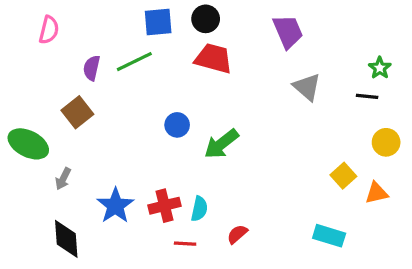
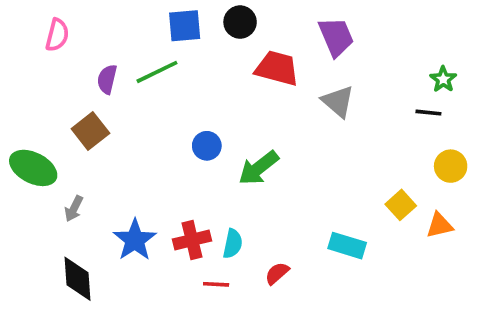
red trapezoid: (214, 58) -> (277, 68), moved
gray triangle: (307, 87) -> (338, 101), moved
cyan rectangle: (329, 236) -> (347, 246), moved

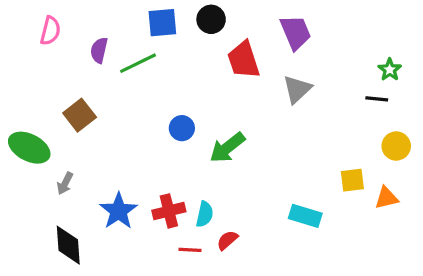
red trapezoid: (277, 68) -> (244, 60), turned -123
purple semicircle: (107, 79) -> (99, 50), moved
gray triangle: (338, 101) -> (297, 89), turned 36
yellow square: (401, 205) -> (352, 180), turned 35
red semicircle: (277, 273) -> (227, 240), moved

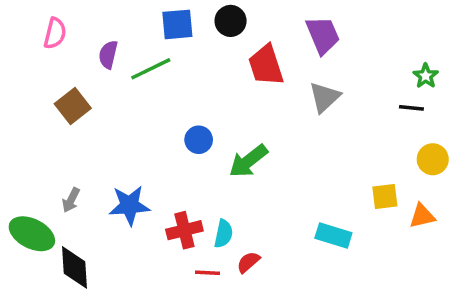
brown square: (80, 115) -> (73, 106), moved
green ellipse: (29, 148) -> (32, 234), moved
blue star: (119, 211) -> (129, 205), moved, turned 30

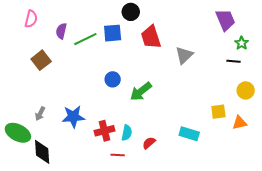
blue square: (177, 24) -> (113, 33), moved
purple trapezoid: (323, 35) -> (225, 20), moved
red semicircle: (248, 262) -> (149, 143), moved

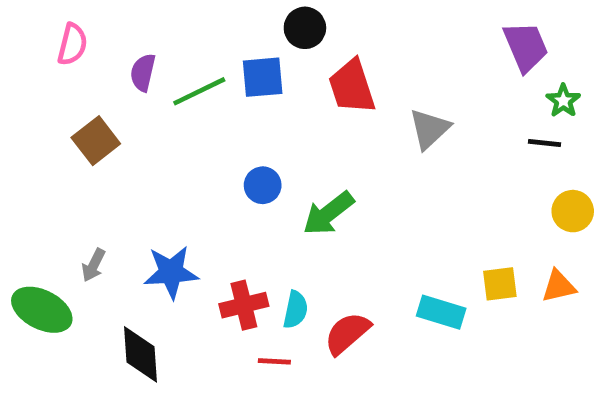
yellow square: (218, 112) -> (500, 284), moved
red semicircle: (149, 143) -> (347, 333), size x1.5
black diamond: (42, 152) -> (140, 354), moved

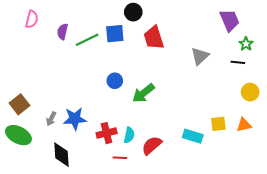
gray triangle: (429, 129) -> (200, 56), moved
brown square: (96, 141) -> (19, 104), moved
gray arrow: (94, 265) -> (51, 119), moved

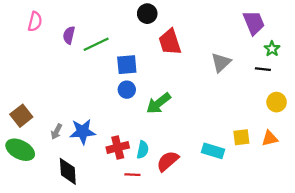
blue square: (115, 34) -> (127, 65), moved

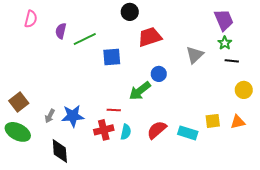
red trapezoid: (170, 42) -> (150, 37), turned 90
green star: (272, 49) -> (225, 43), moved
blue circle: (127, 90) -> (159, 74), moved
red semicircle: (168, 161) -> (157, 130), moved
red line: (132, 175) -> (114, 110), moved

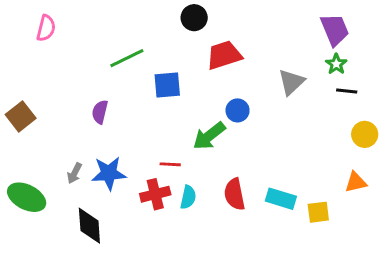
purple semicircle: (61, 31) -> (100, 112), moved
brown square: (19, 102) -> (21, 116), moved
yellow square: (213, 121) -> (318, 212), moved
red semicircle: (157, 130) -> (235, 194), turned -60

